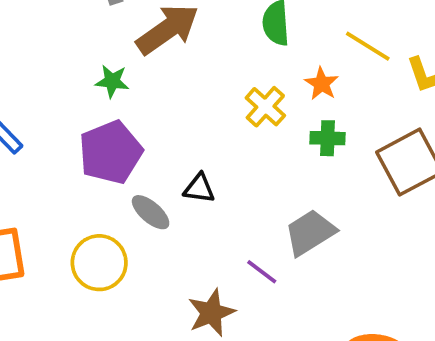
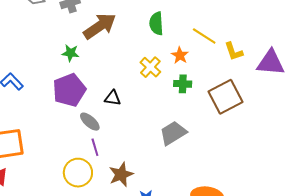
black triangle: (199, 188) -> (113, 98), moved
yellow circle: (99, 263) -> (78, 173), moved
purple line: (262, 272) -> (95, 147), moved, turned 36

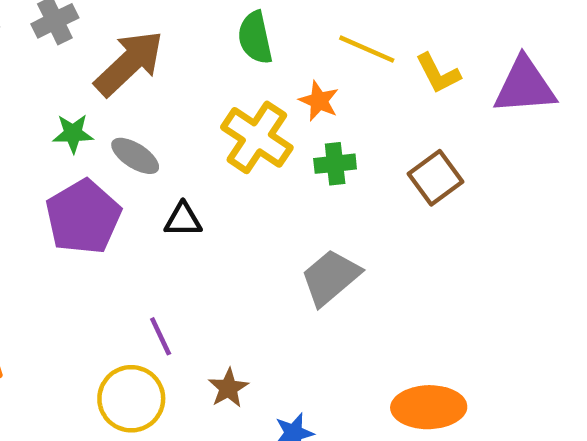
yellow cross: (150, 67) -> (257, 137), size x1.4
brown square: (225, 97) -> (435, 178), size x0.7
gray ellipse: (90, 122) -> (135, 156), moved
brown star: (121, 174) -> (228, 388), size x0.7

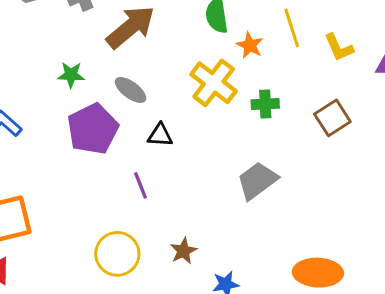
yellow line: (367, 49) -> (292, 28), turned 45
orange star: (319, 101) -> (250, 45), moved
green star: (73, 133) -> (71, 75), moved
purple line: (161, 336) -> (140, 185), moved

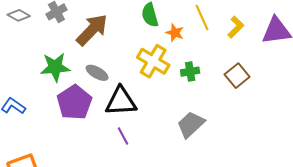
yellow L-shape: (339, 47) -> (236, 27), turned -105
green star: (71, 75) -> (55, 67), size x1.6
black triangle: (160, 135) -> (121, 101), size x1.8
purple line: (140, 185) -> (123, 136), moved

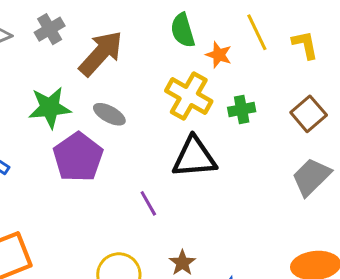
yellow L-shape: (236, 27) -> (305, 45), turned -55
black triangle: (121, 101) -> (194, 157), moved
gray trapezoid: (191, 124) -> (311, 177), moved

